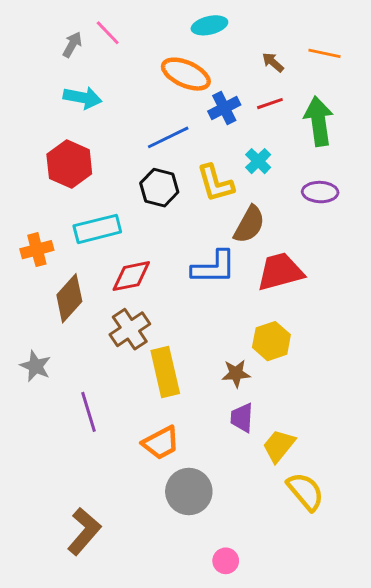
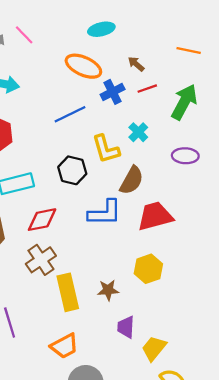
brown arrow: (273, 62) -> (136, 64), moved
green arrow: (319, 121) -> (184, 102), turned 36
black hexagon: (159, 188) -> (72, 170), moved
brown star: (236, 373) -> (108, 290), moved

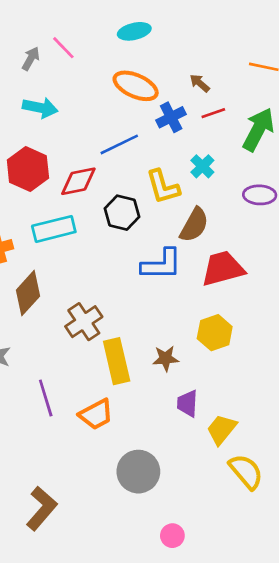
cyan ellipse: (101, 29) -> (134, 31), moved
red diamond: (42, 220) -> (78, 181), moved
orange trapezoid: (64, 346) -> (96, 414), moved

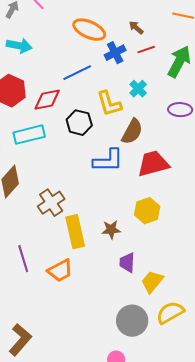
gray circle: (138, 472) -> (132, 321), moved
yellow semicircle: (246, 472) -> (170, 313), turned -80

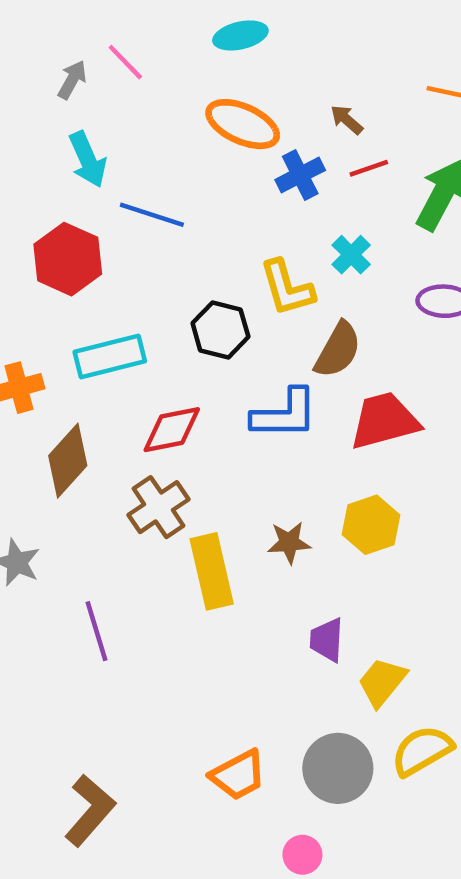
cyan arrow: (19, 46) -> (88, 159), turned 55
blue line: (77, 73) -> (152, 215), moved, turned 44
red diamond: (47, 100) -> (172, 430), moved
brown star: (111, 230) -> (289, 543), moved
orange trapezoid: (60, 271) -> (238, 775), moved

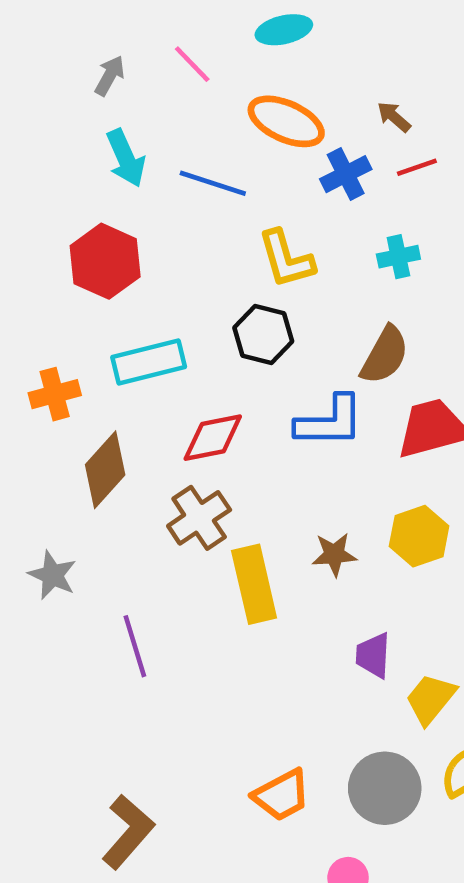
pink line: (125, 62) -> (192, 64), moved
blue line: (152, 215) -> (213, 183), moved
cyan cross: (351, 255) -> (398, 257), turned 33
yellow L-shape: (287, 288) -> (286, 259), moved

